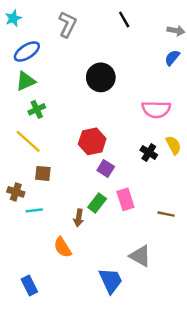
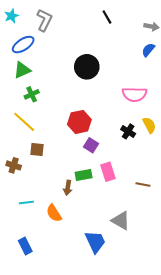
gray L-shape: (68, 24) -> (44, 20), moved
green rectangle: (97, 203) -> (84, 175), turned 42
cyan line: (34, 210) -> (26, 203), moved

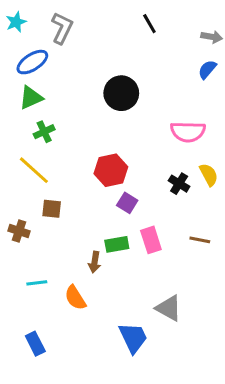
brown line: (143, 184) -> (200, 240), moved

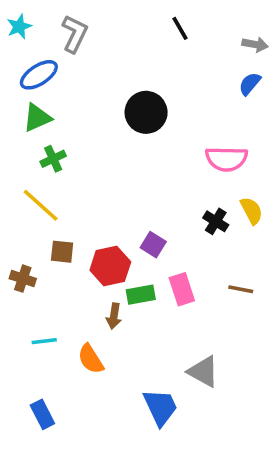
red hexagon: (111, 170) -> (110, 266), moved

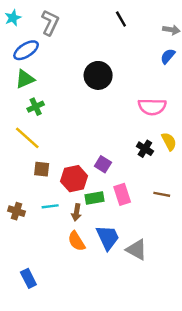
brown cross: (23, 279) -> (16, 211), moved
cyan line: (44, 341) -> (50, 206), moved
orange semicircle: (91, 359) -> (76, 241), moved
blue trapezoid: (160, 407) -> (108, 238), moved

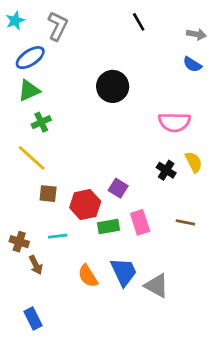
blue semicircle: (168, 56) -> (192, 64), turned -98
brown arrow: (76, 212) -> (36, 265), moved, turned -35

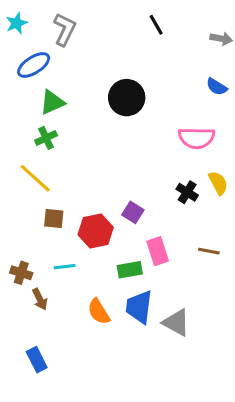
blue semicircle: (192, 64) -> (217, 87), moved
green triangle: (29, 91) -> (52, 102), moved
green rectangle: (108, 227) -> (130, 270), moved
blue trapezoid: (124, 272) -> (139, 307), turned -148

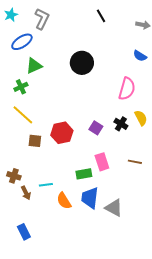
green cross: (46, 138) -> (21, 87), moved
pink semicircle: (196, 138) -> (127, 89), turned -75
purple square: (133, 212) -> (96, 128), moved
red hexagon: (96, 231) -> (62, 133), moved
cyan line: (65, 267) -> (46, 185), moved

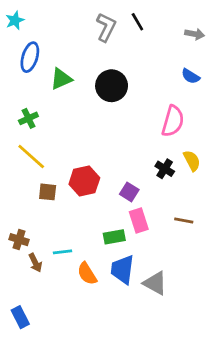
gray L-shape: (42, 19) -> (106, 27), moved
blue ellipse: (22, 42) -> (30, 57), turned -40
green triangle: (34, 66) -> (61, 79), moved
purple square: (96, 128) -> (129, 192), moved
blue rectangle: (24, 232) -> (20, 317), moved

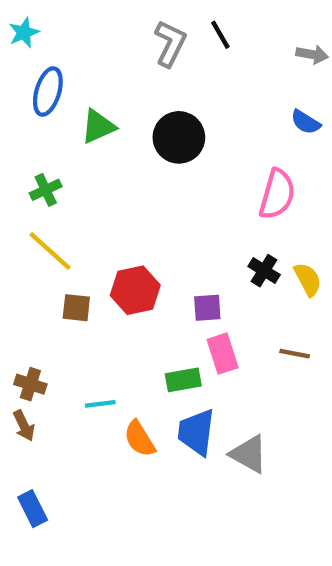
yellow semicircle: (192, 161) -> (308, 279), moved
purple square: (129, 192) -> (207, 308), turned -36
brown arrow: (35, 263) -> (24, 426), moved

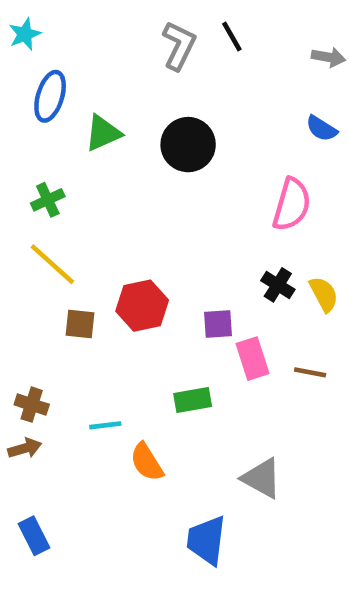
pink rectangle: (223, 354) -> (253, 359), moved
brown arrow: (24, 426) -> (25, 448), turned -80
blue trapezoid: (196, 432) -> (207, 540), moved

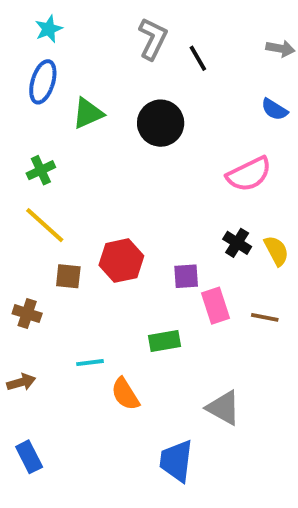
cyan star: (25, 34) -> (49, 29), moved
black line: (232, 36) -> (198, 58), moved
pink semicircle: (292, 204) -> (249, 174), turned 48
brown cross: (32, 405) -> (27, 314), moved

